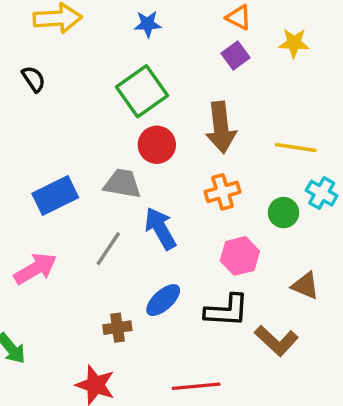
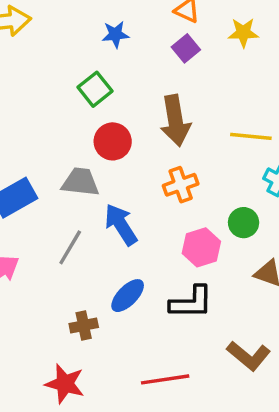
blue star: (148, 24) -> (115, 34), moved
green square: (142, 91) -> (95, 89), size x0.7
green circle: (283, 213) -> (244, 223), moved
brown L-shape: (276, 341) -> (249, 356), moved

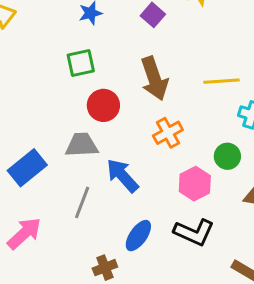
green square: (95, 89) -> (81, 63), turned 36
black L-shape: (191, 302) -> (194, 232), turned 33

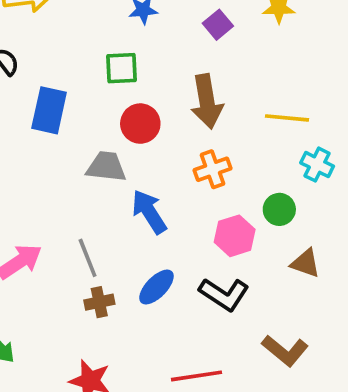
blue rectangle: (27, 168) -> (49, 110), moved, turned -48
gray line: (82, 202) -> (88, 258), moved, turned -52
brown cross: (105, 268) -> (99, 302), moved

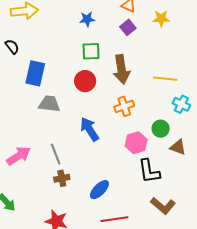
green square: (122, 68) -> (91, 51), moved
gray trapezoid: (106, 167) -> (49, 104), moved
brown triangle: (305, 263) -> (178, 147), moved
blue ellipse: (156, 287) -> (99, 190), moved
black L-shape: (224, 294) -> (149, 171), moved, turned 48

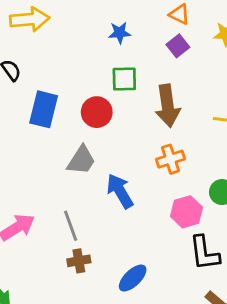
red circle: (85, 81) -> (97, 112), moved
gray trapezoid: (49, 104) -> (81, 160), moved, turned 115

